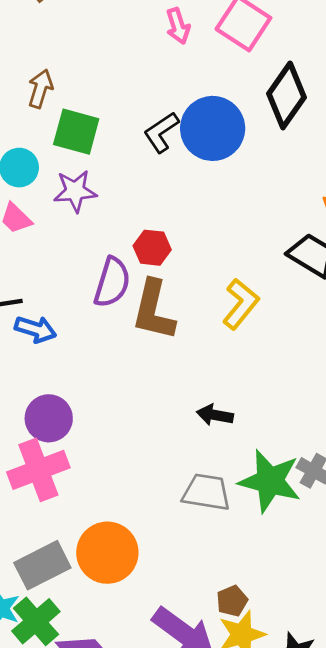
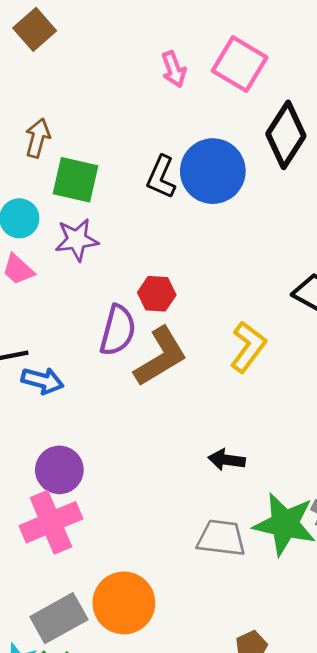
black L-shape: (161, 132) -> (161, 177), turned -30
brown L-shape: (154, 310) -> (161, 357), turned -132

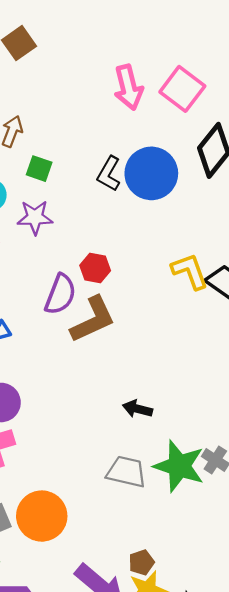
pink arrow: (174, 69) -> (128, 87), size x1.5
green square: (75, 180) -> (39, 169), size x0.7
yellow L-shape: (248, 347) -> (190, 271), moved, turned -63

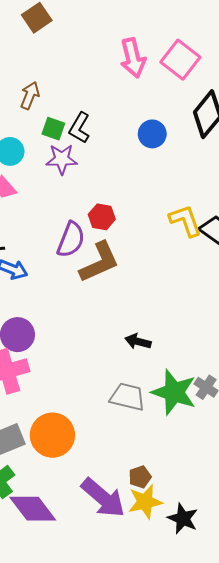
blue circle: (151, 173) -> (152, 134), size x0.6
black L-shape: (109, 174) -> (79, 128), moved
purple star: (35, 217) -> (62, 159), moved

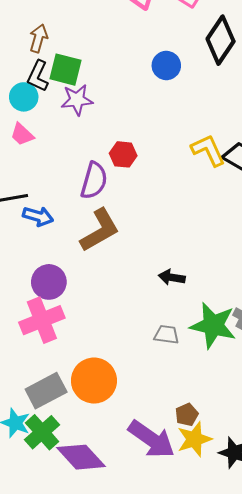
black L-shape: (79, 128) -> (38, 76), moved
green square: (53, 129) -> (66, 70), size x1.4
brown L-shape: (99, 262) -> (100, 230), moved
gray trapezoid: (128, 397) -> (166, 335), size x0.7

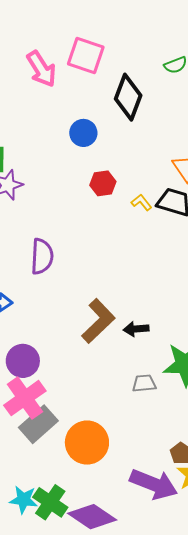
yellow L-shape: (208, 150) -> (141, 202), size x0.6
red hexagon: (123, 154) -> (103, 183), moved
brown L-shape: (100, 230) -> (98, 321), moved
gray rectangle: (46, 391) -> (38, 424), moved

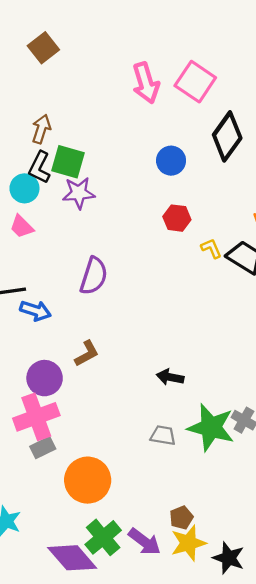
brown L-shape: (98, 321) -> (87, 353), moved, size x0.6
gray rectangle: (38, 424) -> (43, 448), size x0.6
purple arrow: (154, 484) -> (145, 542), size x0.7
green cross: (50, 502) -> (103, 537), moved

